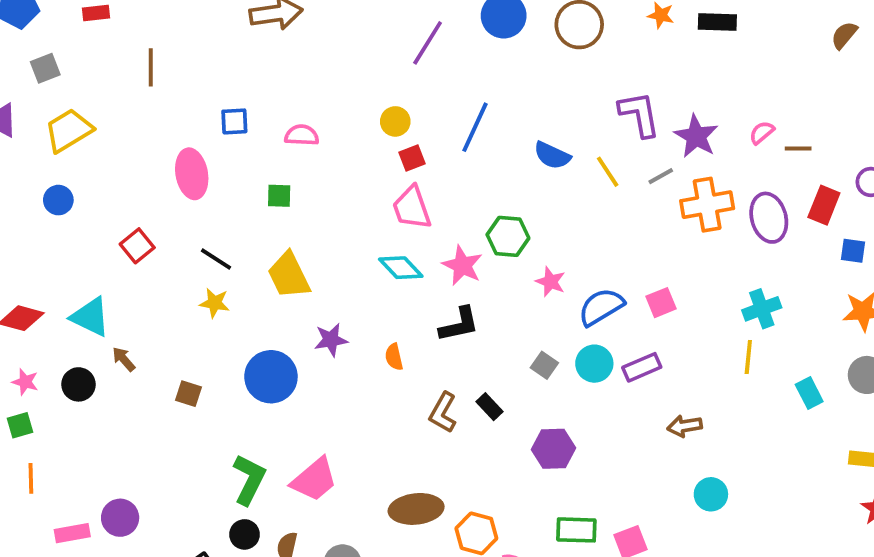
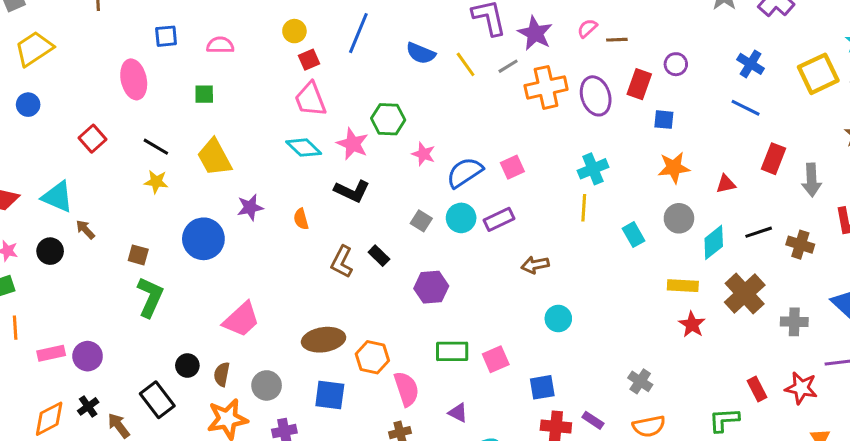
black L-shape: (459, 324) -> (352, 191), turned 40
green L-shape: (249, 479) -> (150, 297), moved
pink rectangle: (72, 533) -> (51, 353), moved

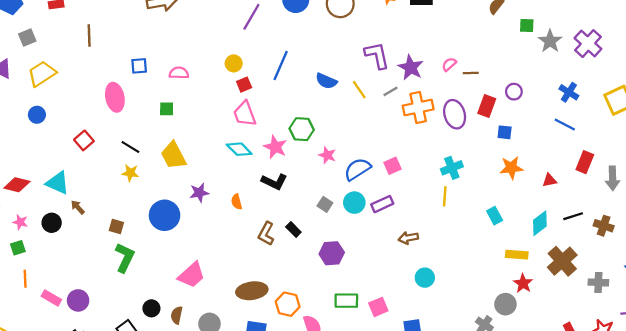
gray circle: (679, 218) -> (505, 304), moved
cyan rectangle: (633, 235) -> (495, 216), moved
pink rectangle: (51, 353) -> (51, 298), turned 42

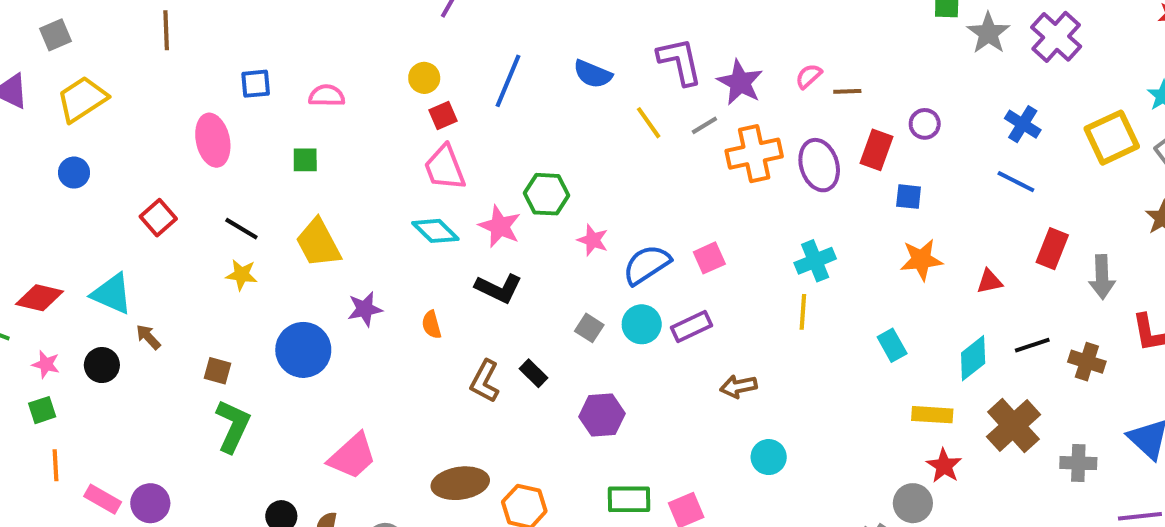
blue semicircle: (326, 81) -> (593, 74), moved

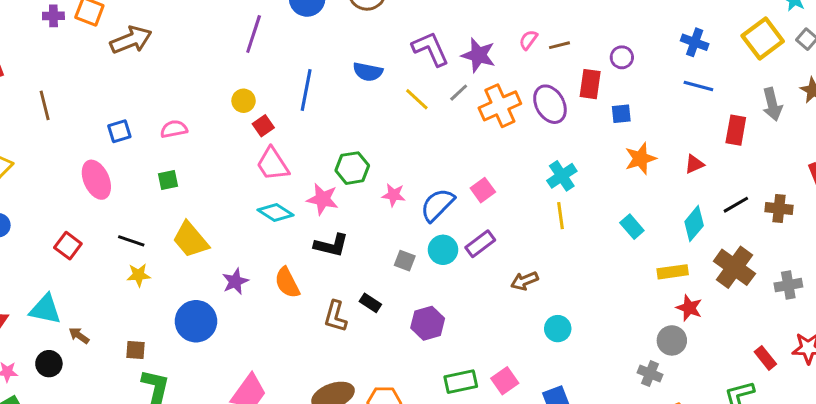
gray arrow: (1102, 277) -> (772, 104), moved
orange semicircle: (432, 325) -> (287, 283), size x1.5

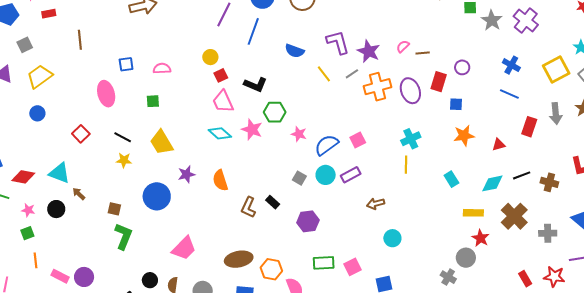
blue line: (306, 90) -> (253, 31), moved
cyan diamond: (694, 224) -> (492, 183), turned 30
black L-shape: (331, 245) -> (255, 85), moved

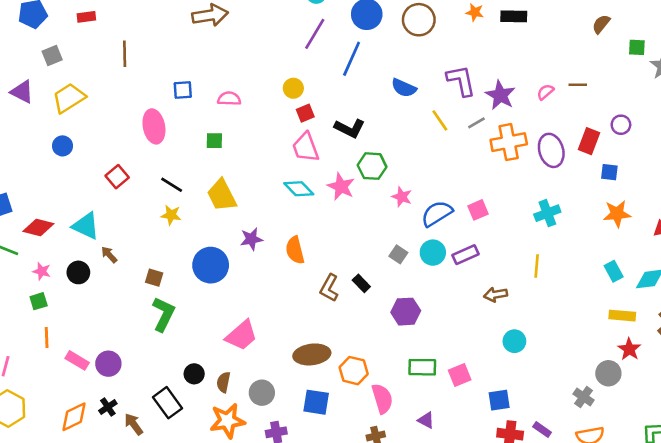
brown line: (423, 53) -> (578, 85), moved
yellow line: (406, 165) -> (537, 266), moved
cyan rectangle: (451, 179) -> (614, 271), moved

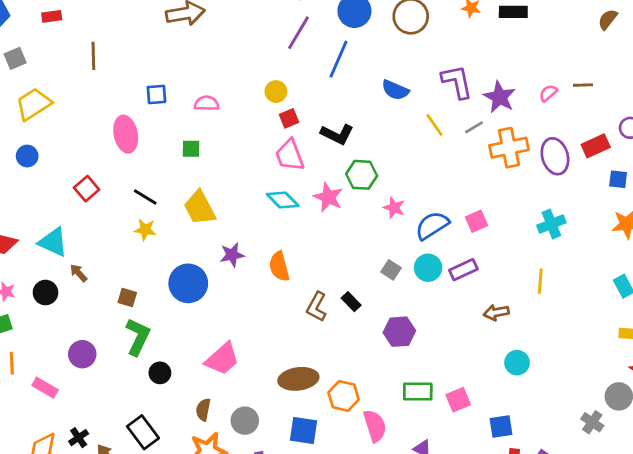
red rectangle: (589, 141) -> (596, 146), turned 45
purple circle: (108, 364) -> (82, 354), moved
black circle: (194, 374) -> (160, 373), moved

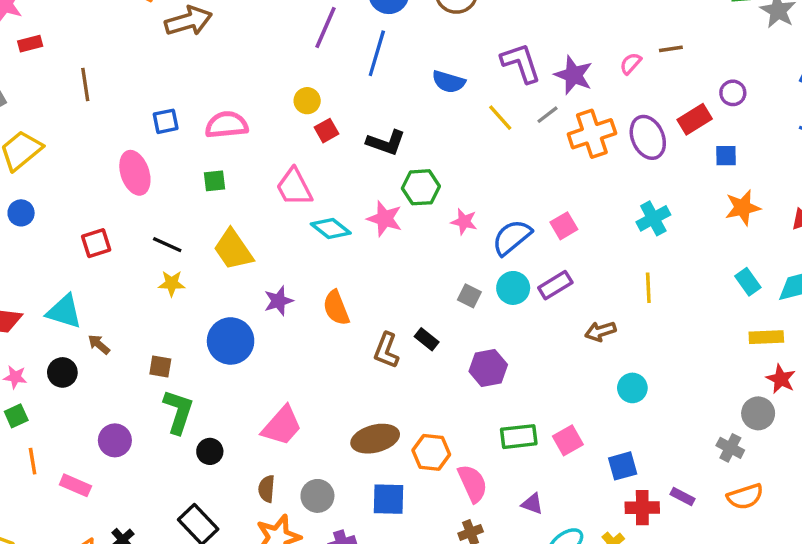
pink semicircle: (207, 103) -> (227, 125), size x1.4
pink trapezoid: (290, 155) -> (294, 187), moved
red square: (87, 189) -> (96, 243), turned 30

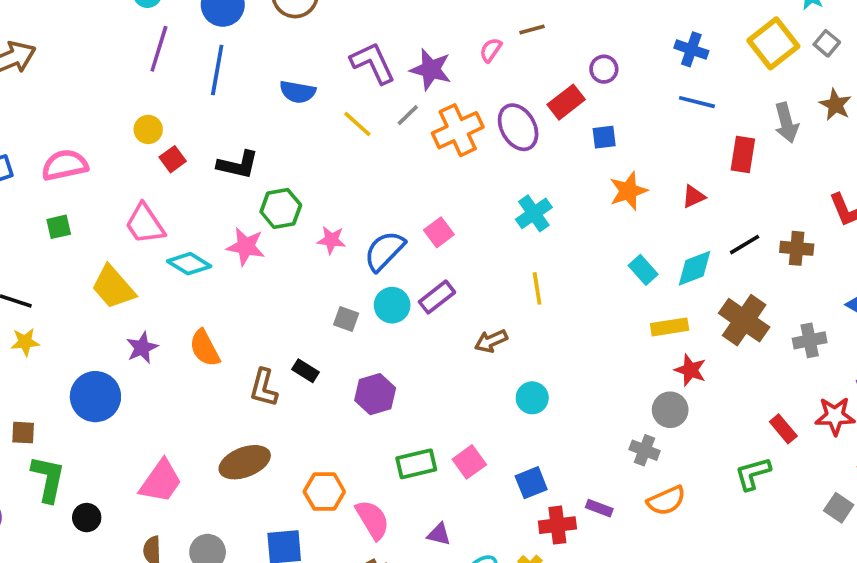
yellow trapezoid: (233, 250) -> (113, 287), moved
brown ellipse: (375, 439) -> (245, 462), moved

